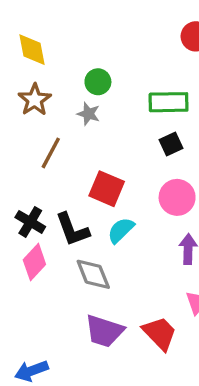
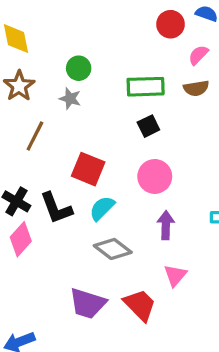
gray diamond: (93, 274) -> (113, 249), moved, turned -30

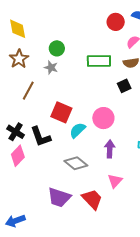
black square: (148, 126) -> (124, 86), moved
cyan semicircle: (102, 208) -> (78, 130), moved

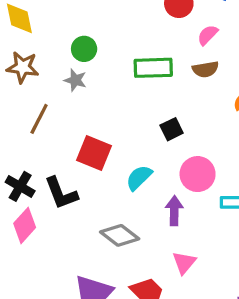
brown star: (19, 59) -> (23, 67), turned -30
black square: (124, 86) -> (172, 129), moved
pink circle: (103, 118) -> (198, 174), moved
cyan semicircle: (78, 130) -> (139, 178), moved

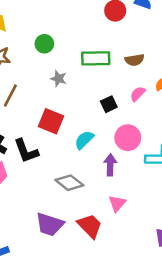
pink semicircle: (208, 35) -> (138, 94), moved
gray star: (75, 80) -> (59, 79), moved

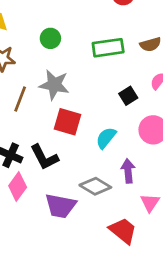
gray star: (59, 79) -> (54, 85), moved, size x1.6
purple arrow: (110, 165) -> (128, 171), moved
purple trapezoid: (50, 224) -> (61, 206), moved

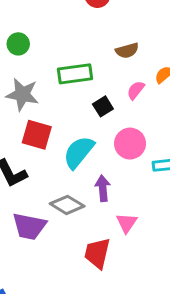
green rectangle: (108, 48) -> (75, 74), moved
cyan semicircle: (106, 138) -> (79, 152), size x1.4
red trapezoid: (123, 231) -> (97, 253), turned -116

